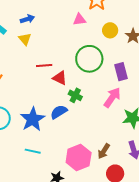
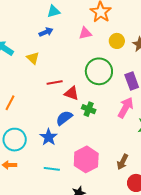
blue arrow: (27, 19) -> (46, 32), moved
blue semicircle: (59, 112) -> (64, 118), moved
blue star: (33, 119) -> (49, 137), size x0.7
pink hexagon: (79, 158) -> (86, 159), moved

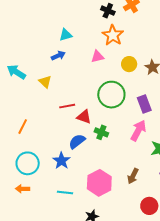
brown arrow: (122, 162) -> (133, 176), moved

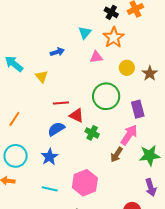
cyan triangle: (66, 35) -> (85, 33), moved, turned -40
blue semicircle: (77, 141) -> (56, 129), moved
brown arrow: (133, 176) -> (117, 155), moved

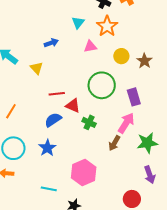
cyan line: (50, 189) -> (49, 189), moved

